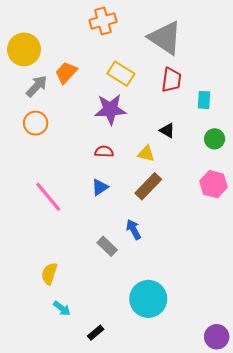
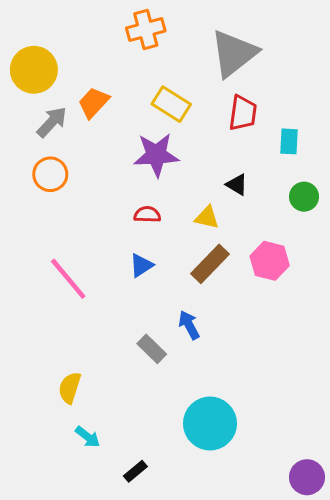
gray triangle: (165, 38) -> (234, 53), turned 48
pink hexagon: (213, 184) -> (270, 261), moved

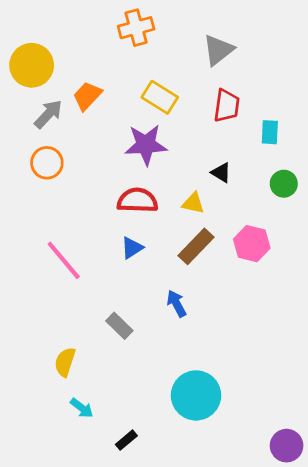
gray triangle: (234, 53) -> (218, 50), size x0.7
red semicircle: (147, 215) -> (137, 200), size x1.6
gray rectangle: (152, 349) -> (119, 326), moved

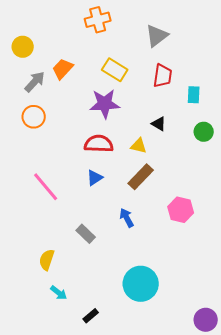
yellow circle: (32, 65) -> (23, 47), size x0.7
pink hexagon: (252, 244) -> (181, 210), moved

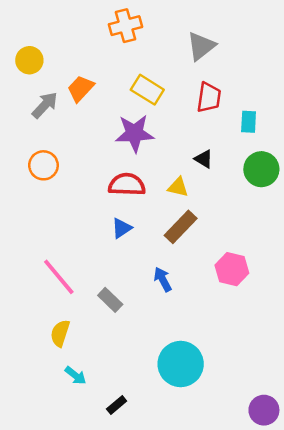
orange circle: (34, 117) -> (43, 165), moved
green circle: (204, 132) -> (261, 169), size x1.4
pink line: (46, 187) -> (59, 277), moved

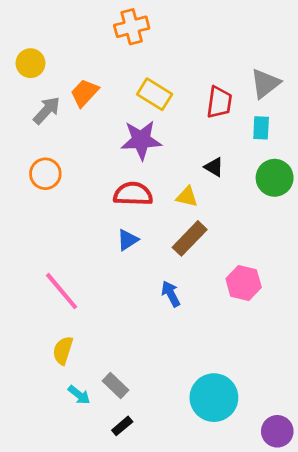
gray triangle: (201, 46) -> (265, 83), moved
gray rectangle: (110, 300) -> (115, 385), moved
cyan circle: (181, 364) -> (214, 398), moved

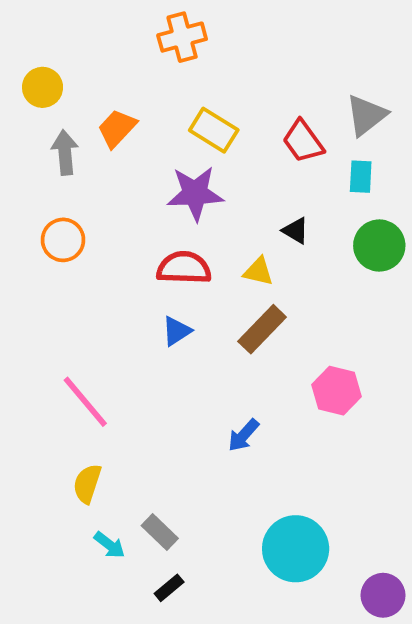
red trapezoid: (219, 102) -> (303, 141), turned 136
gray arrow: (47, 110) -> (65, 152), turned -48
blue arrow: (171, 294) -> (243, 435), moved, turned -110

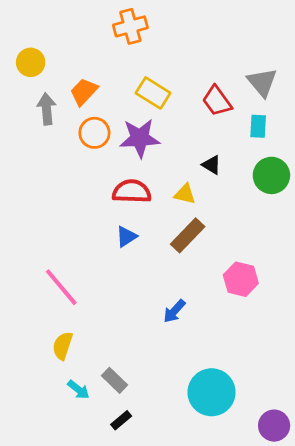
gray triangle: (366, 115) -> (262, 82), turned -32
orange circle: (63, 240) -> (94, 133), moved

